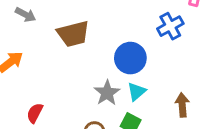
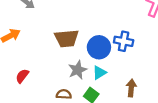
blue cross: (170, 26) -> (124, 41), moved, turned 30
brown trapezoid: (73, 34) -> (67, 38), moved

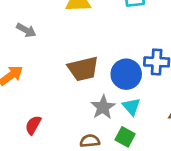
cyan triangle: (99, 73) -> (131, 107), turned -32

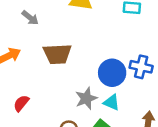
brown trapezoid: (83, 69) -> (57, 54), moved
cyan triangle: (131, 107) -> (112, 102), turned -36

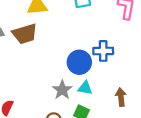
brown trapezoid: (57, 54) -> (25, 34), moved

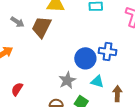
brown trapezoid: (25, 34) -> (41, 27), turned 125
cyan triangle: (85, 88) -> (97, 82), moved

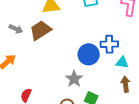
brown trapezoid: (41, 27) -> (40, 30), turned 40
cyan triangle: (97, 82) -> (122, 62), moved

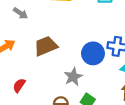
brown trapezoid: (40, 30) -> (46, 46), moved

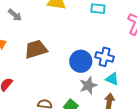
gray star: (73, 77) -> (88, 85), moved

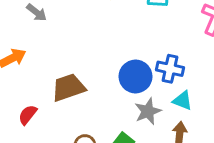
brown trapezoid: (36, 49) -> (68, 88), moved

